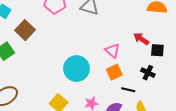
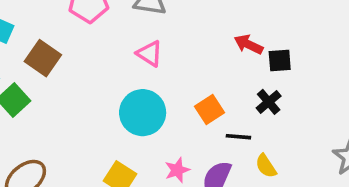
pink triangle: (112, 51) -> (150, 53), moved
black cross: (148, 73) -> (269, 102), turned 32

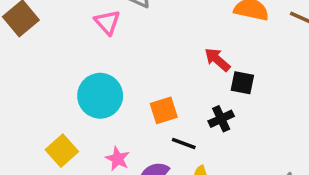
pink triangle: (150, 53) -> (107, 22), moved
pink star: (177, 170) -> (118, 159), turned 30

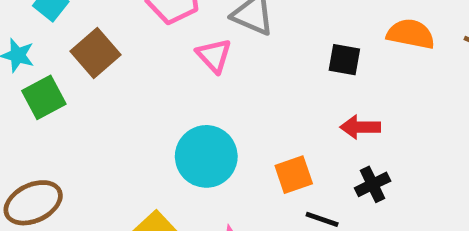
red arrow: (217, 60) -> (360, 127), moved, turned -40
black square: (242, 83) -> (344, 60), moved

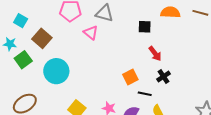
red arrow: (360, 127) -> (155, 54), turned -119
cyan circle: (206, 156) -> (56, 71), moved

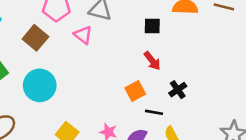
brown square: (42, 38) -> (35, 38), moved
red arrow: (155, 54) -> (152, 61), moved

